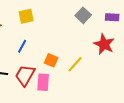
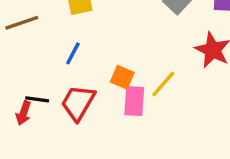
pink rectangle: (43, 82) -> (134, 101), moved

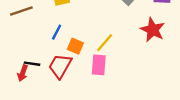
orange square: (122, 77) -> (75, 46), moved
yellow line: (163, 84) -> (105, 43), moved

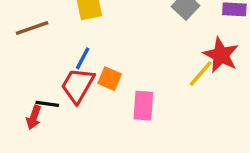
yellow line: (105, 43) -> (201, 74), moved
red trapezoid: (60, 66) -> (78, 85), moved

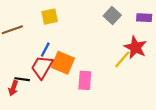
orange square: (110, 79) -> (63, 63), size x1.5

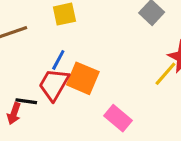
pink rectangle: (85, 80) -> (118, 118), moved, turned -54

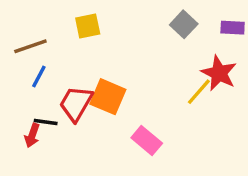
blue line: (58, 60) -> (39, 77), moved

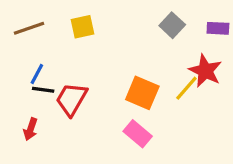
brown line: (30, 46) -> (29, 28), moved
orange square: (108, 97) -> (142, 93), moved
black line: (46, 122) -> (43, 90), moved

